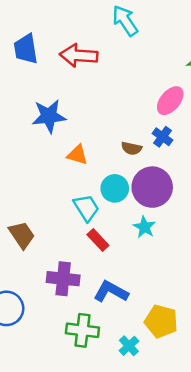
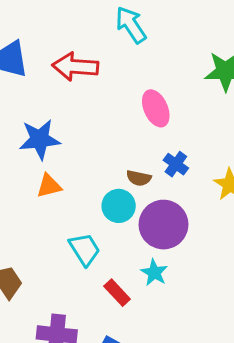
pink ellipse: (170, 101) -> (156, 108), moved, turned -64
orange triangle: (77, 155) -> (49, 186), moved, turned -30
cyan circle: (115, 188) -> (119, 206), moved
red rectangle: (98, 240) -> (117, 293), moved

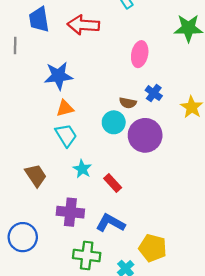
pink ellipse: (156, 108) -> (140, 54), turned 35
cyan trapezoid: (85, 249) -> (66, 135), moved
cyan star: (154, 273) -> (82, 169), moved

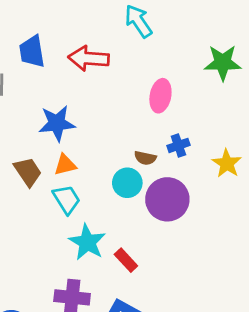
blue cross: (154, 93) -> (178, 145), turned 35
cyan star: (82, 169) -> (87, 242), size x1.5
brown trapezoid: (36, 175) -> (28, 172), moved

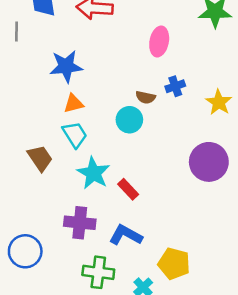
brown trapezoid: (28, 172) -> (40, 158), moved
purple circle: (167, 199) -> (209, 162), moved

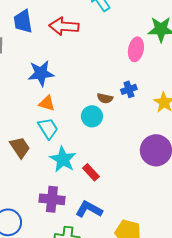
pink ellipse: (159, 42) -> (136, 49), moved
orange triangle: (74, 104) -> (47, 103), turned 30

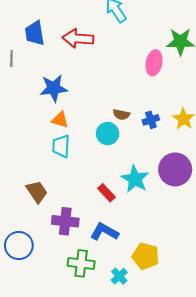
blue cross: (129, 89) -> (151, 120), moved
cyan trapezoid: (48, 128) -> (61, 146), turned -145
brown trapezoid: (20, 147) -> (37, 192), moved
cyan star: (63, 159) -> (135, 179), moved

